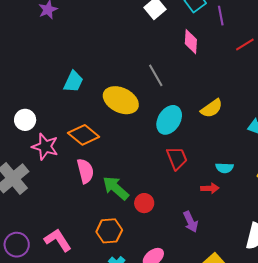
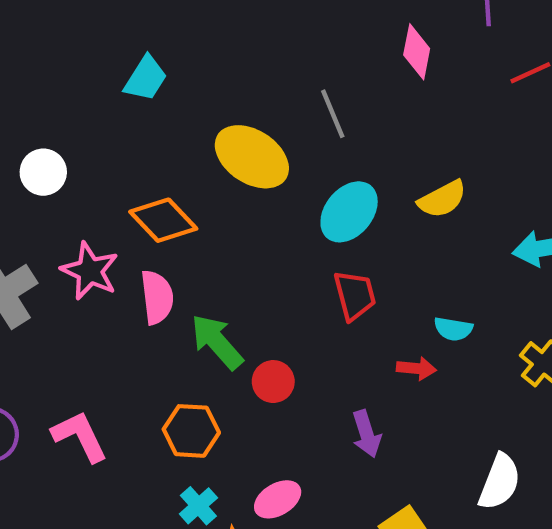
cyan trapezoid: (73, 82) -> (146, 78), moved
pink star: (45, 147) -> (90, 271), moved

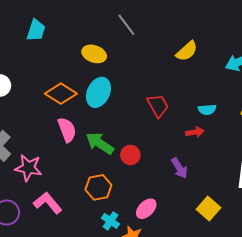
yellow ellipse: (252, 157) -> (94, 54), size x0.7
cyan ellipse: (349, 212) -> (98, 92), moved
pink star: (90, 271) -> (28, 168), moved

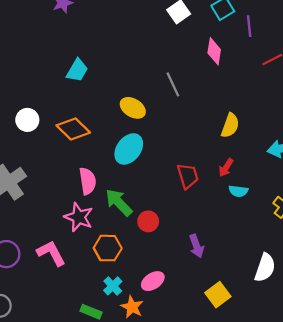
yellow semicircle: (187, 51) -> (230, 125), turned -40
orange diamond: (61, 94) -> (73, 129), moved
red arrow: (195, 132) -> (226, 168), moved, turned 120
pink star: (28, 168) -> (79, 217), moved

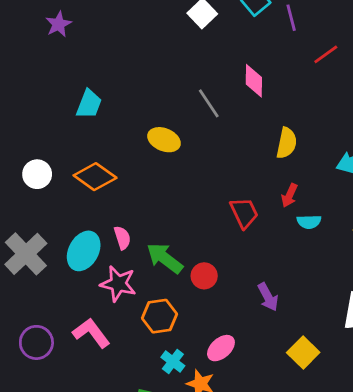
pink diamond: (214, 51) -> (254, 81), moved
cyan ellipse: (129, 149) -> (84, 251), moved
pink semicircle: (88, 181) -> (122, 238), size x0.7

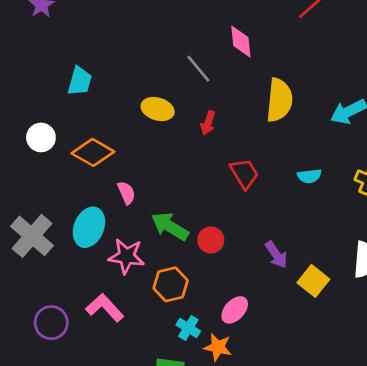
yellow semicircle: (287, 143) -> (279, 100), size x1.4
white circle: (37, 174) -> (41, 137), moved
red arrow: (289, 195) -> (208, 123), moved
pink semicircle: (122, 238) -> (126, 193), moved
yellow square: (303, 353) -> (313, 281), moved

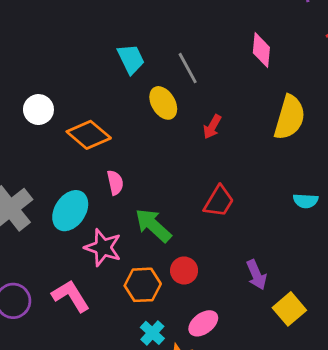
gray line: (198, 69) -> (188, 68), moved
cyan trapezoid: (80, 81) -> (131, 59), moved, turned -52
yellow ellipse: (158, 109) -> (163, 103), turned 32
red trapezoid: (244, 174) -> (219, 201), moved, turned 52
red circle: (211, 240) -> (184, 270), moved

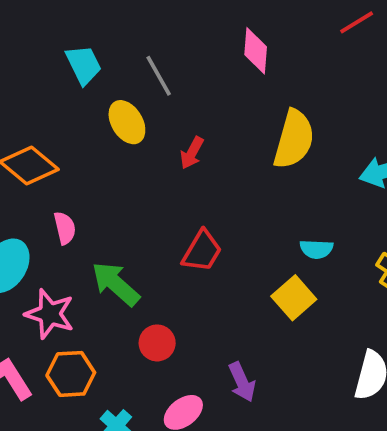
purple arrow: (256, 275) -> (242, 382), moved
orange hexagon: (143, 285) -> (71, 374), moved
yellow square: (289, 309) -> (294, 298), moved

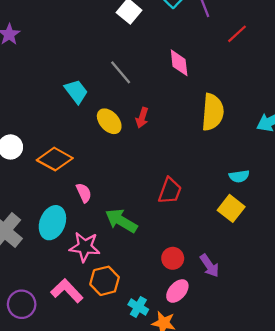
gray line: (159, 76) -> (121, 72), moved
red arrow: (192, 153) -> (142, 118), moved
red circle: (157, 343) -> (173, 258), moved

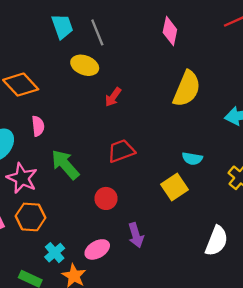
gray line: (121, 72) -> (97, 32), moved
red arrow: (142, 118) -> (113, 97), moved
yellow ellipse: (109, 121) -> (85, 65), turned -45
red trapezoid: (170, 191) -> (121, 151), turned -148
red circle: (173, 258) -> (106, 198), moved

